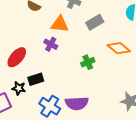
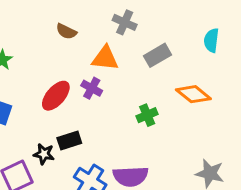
red ellipse: (17, 57) -> (56, 96), moved

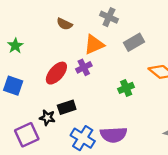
orange triangle: (105, 58) -> (94, 45), turned -30
purple cross: (92, 88) -> (84, 67), turned 35

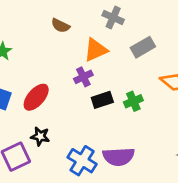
red ellipse: (56, 73) -> (36, 97), moved
black rectangle: (67, 107) -> (102, 100), moved

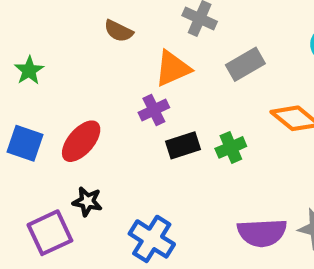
purple semicircle: (119, 157) -> (262, 233), moved

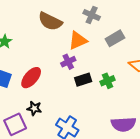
brown semicircle: (119, 31) -> (50, 21), size x1.6

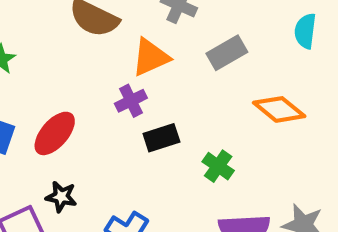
green cross: (108, 81) -> (218, 166), moved, turned -32

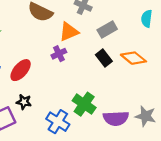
black rectangle: (161, 138) -> (104, 58), moved, turned 70
green cross: (218, 166) -> (84, 104), moved, size x1.5

